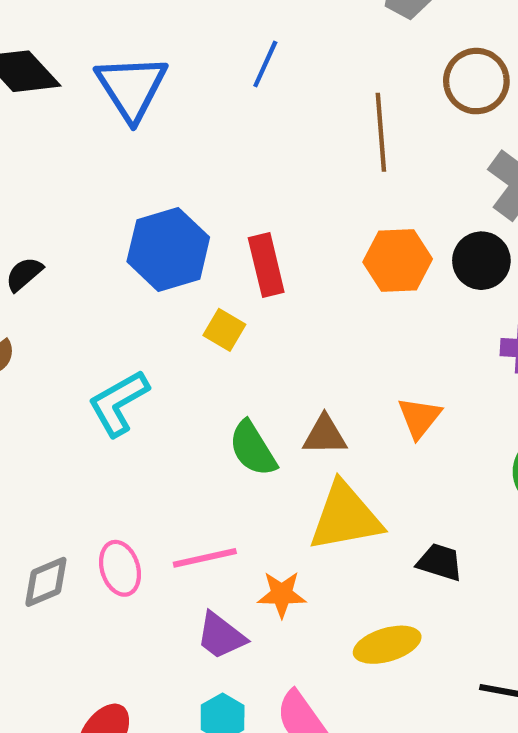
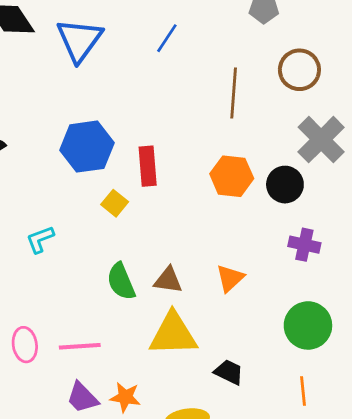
cyan L-shape: (118, 403) -> (40, 239), size x0.7
orange star: (282, 594) -> (125, 397), moved

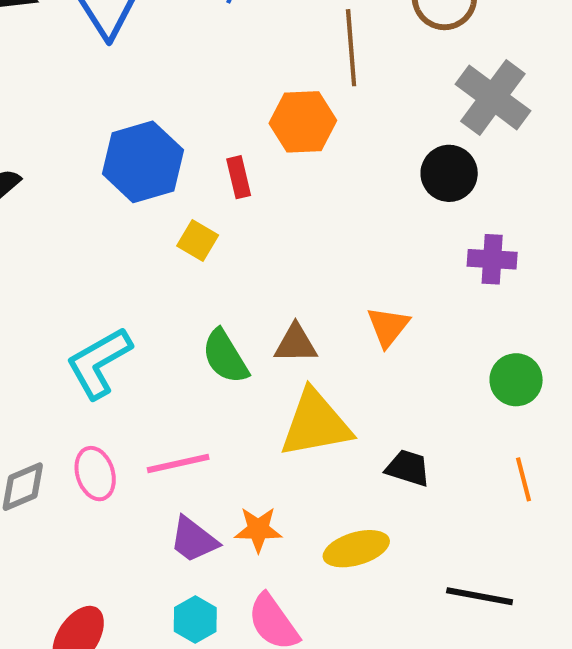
red rectangle: (148, 166) -> (239, 177), size x0.7
orange hexagon: (232, 176) -> (303, 122), moved
cyan L-shape: (40, 239) -> (99, 363), moved, size x1.6
green circle: (308, 325) -> (516, 380), size x0.7

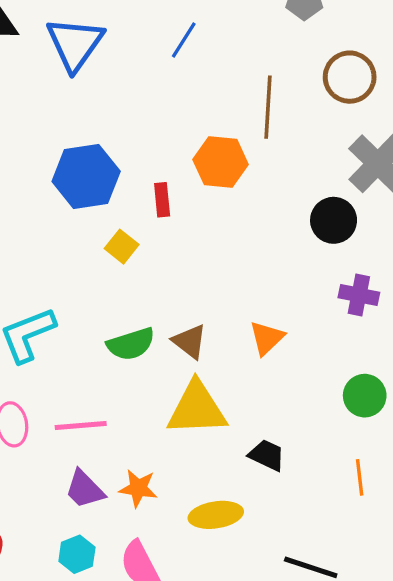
brown triangle: (296, 344) -> (190, 341), turned 30
green semicircle: (225, 357) -> (131, 344), turned -84

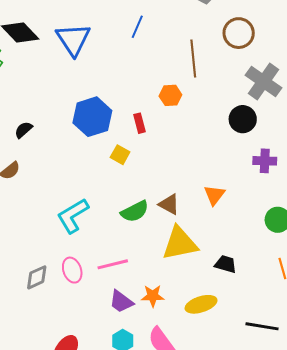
orange hexagon: (221, 162) -> (170, 95), size x0.7

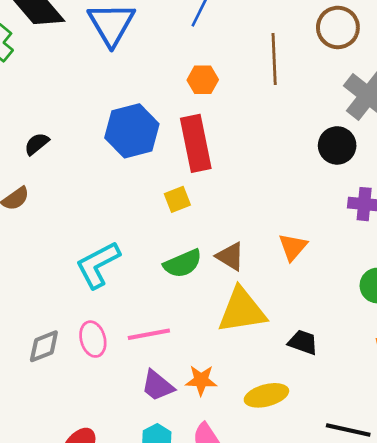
orange hexagon: (170, 95) -> (203, 80), moved
red rectangle: (139, 123) -> (196, 143), size x2.0
yellow square: (120, 155) -> (177, 199), moved, turned 36

